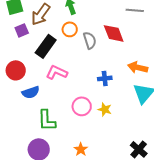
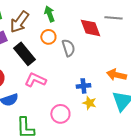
red diamond: (114, 33) -> (90, 28), moved
black rectangle: (46, 46) -> (24, 54), turned -75
yellow star: (105, 109) -> (89, 103), moved

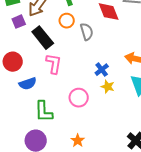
pink L-shape: (35, 80) -> (54, 64), turned 75
blue cross: (83, 86) -> (102, 70), turned -32

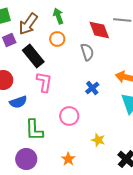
gray semicircle: (87, 32) -> (87, 52), moved
yellow star: (108, 87) -> (98, 140), moved

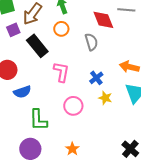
pink L-shape: (44, 82) -> (61, 72), moved
yellow star: (98, 140) -> (105, 98), moved

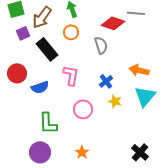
red diamond: (103, 20) -> (113, 23), turned -50
blue semicircle: (22, 92) -> (40, 87), moved

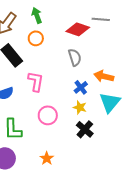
gray semicircle: (101, 45) -> (75, 57), moved
blue cross: (106, 81) -> (81, 87), moved
black cross: (140, 152) -> (85, 129), moved

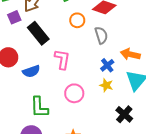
orange circle: (36, 38) -> (77, 20), moved
black cross: (85, 129) -> (124, 114), moved

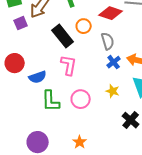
black rectangle: (38, 33) -> (63, 36), moved
blue cross: (107, 65) -> (114, 62), moved
green L-shape: (39, 107) -> (51, 101), moved

